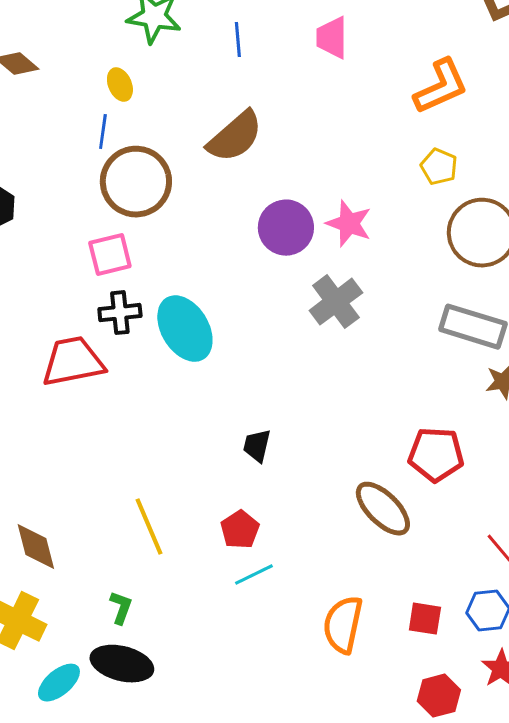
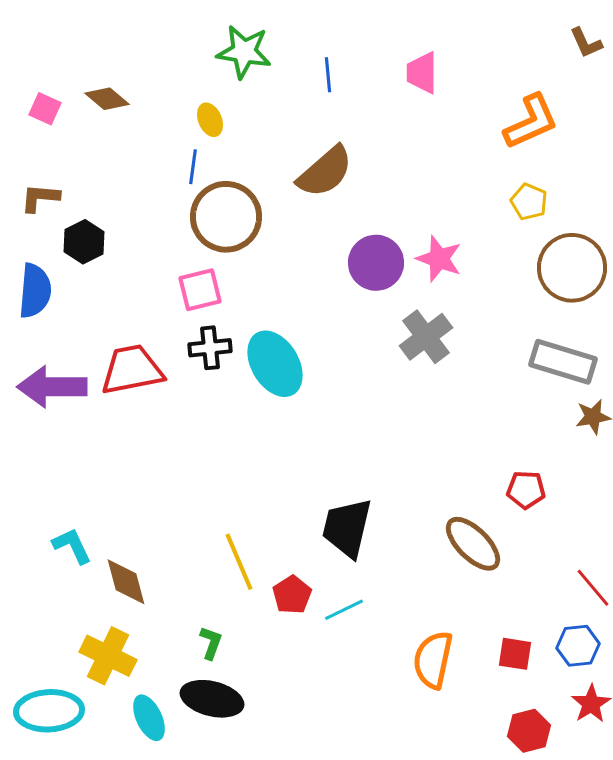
red trapezoid: (73, 362) -> (132, 370), moved
black trapezoid: (257, 446) -> (347, 528), moved, size x1.8
red pentagon: (436, 455) -> (526, 490), size x0.7
red pentagon: (240, 530) -> (292, 595), moved
cyan ellipse: (59, 683) -> (149, 718), turned -75

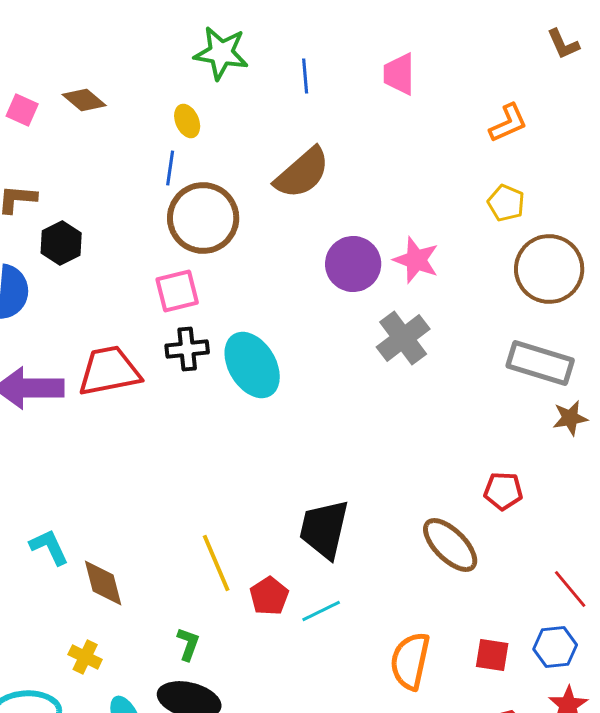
orange L-shape: (531, 122) -> (508, 123), size x0.7
yellow cross: (108, 656) -> (85, 657), size x0.6

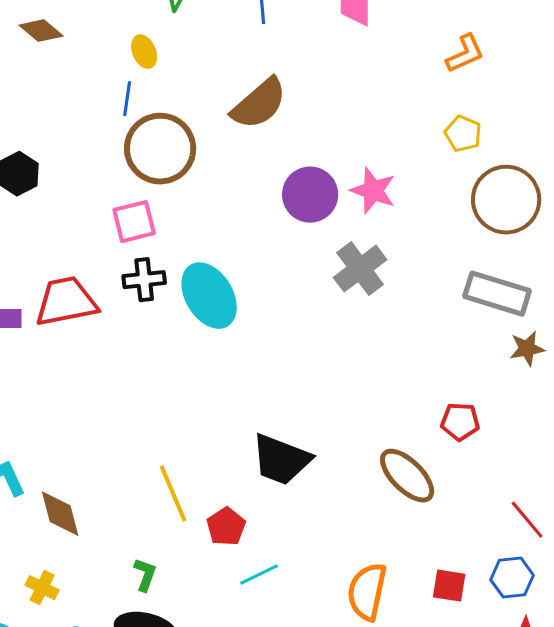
black trapezoid: (324, 529) -> (281, 460), turned -82
cyan line: (321, 611) -> (259, 575), moved

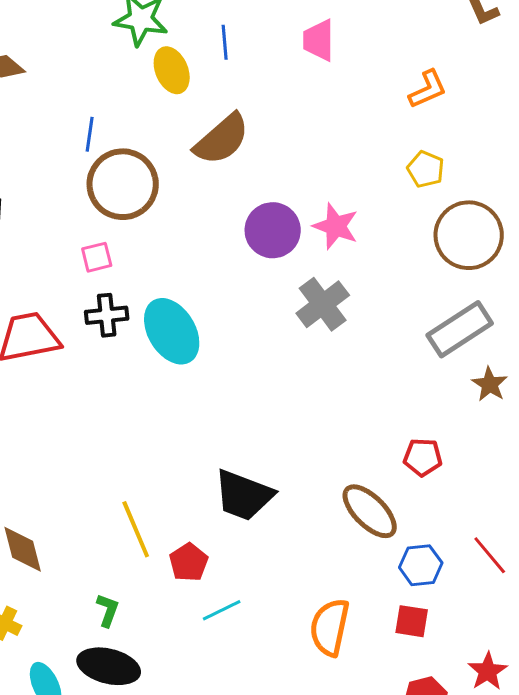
yellow ellipse: (144, 52) -> (172, 70), moved, size x1.4
pink square: (134, 222) -> (97, 257), size x0.7
gray rectangle: (497, 294) -> (460, 329), turned -50
brown star: (527, 349) -> (490, 384), turned -30
blue hexagon: (512, 578) -> (421, 565), moved

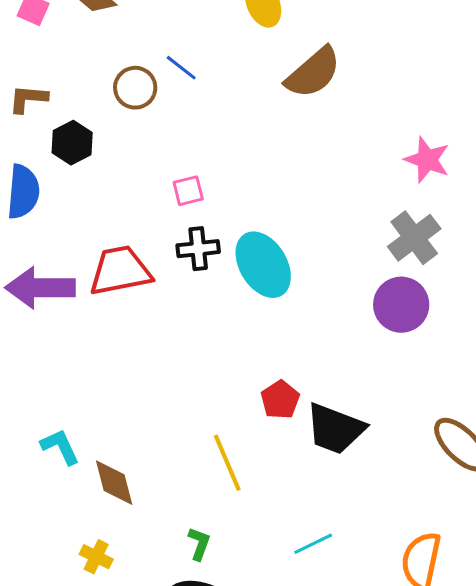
blue line: (90, 134) -> (181, 68), turned -60
brown circle: (123, 184) -> (135, 88), moved, size x0.6
purple circle: (273, 230) -> (401, 305), moved
red pentagon: (189, 562) -> (280, 400), moved

